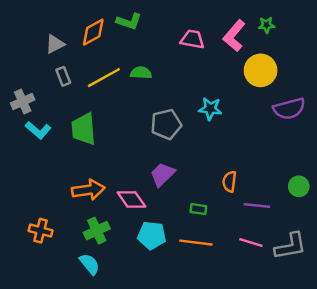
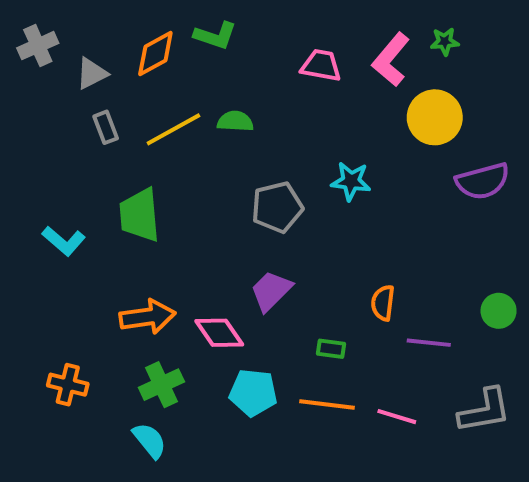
gray cross: (23, 101) -> (38, 46), moved
cyan L-shape: (38, 130) -> (64, 241), moved
pink line: (251, 243) -> (397, 417), moved

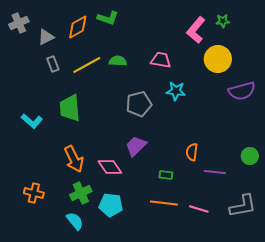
pink trapezoid: (321, 65) -> (161, 60), moved
orange arrow: (148, 317) -> (74, 159), turned 72
cyan pentagon: (253, 393) -> (111, 205), moved

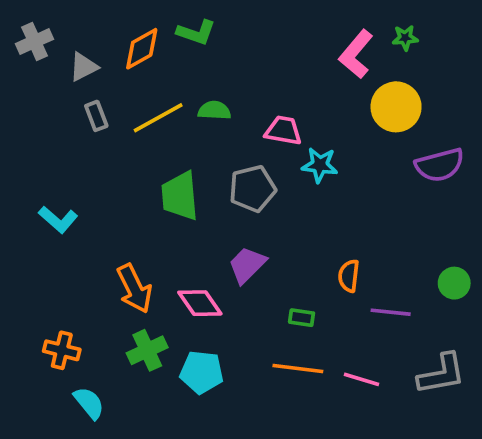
pink trapezoid: (161, 60) -> (283, 130), moved
green trapezoid: (70, 108) -> (180, 196), moved
cyan semicircle: (75, 221) -> (89, 403), moved

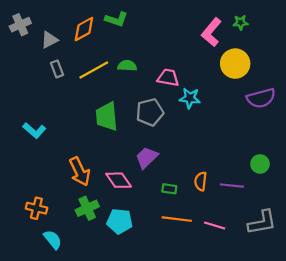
orange semicircle: (349, 276) -> (201, 181), moved
green circle: (454, 283) -> (260, 164), moved
green rectangle: (302, 318) -> (169, 189), moved

